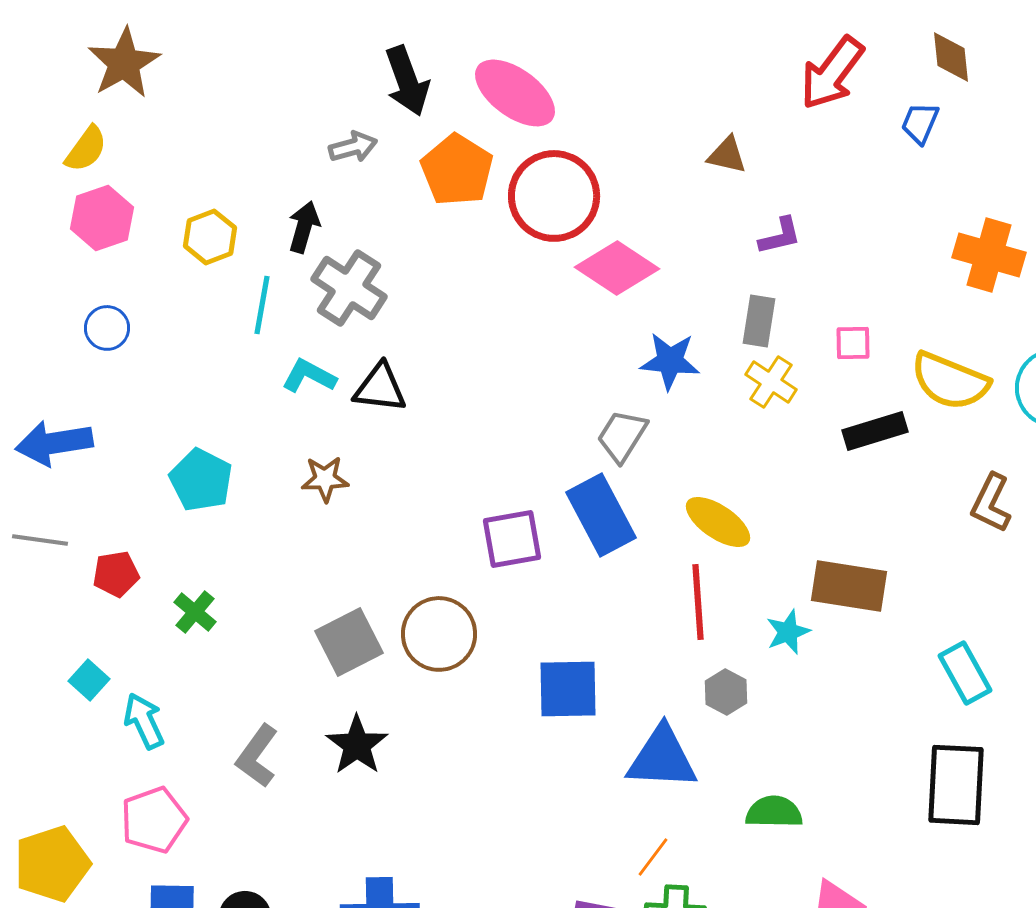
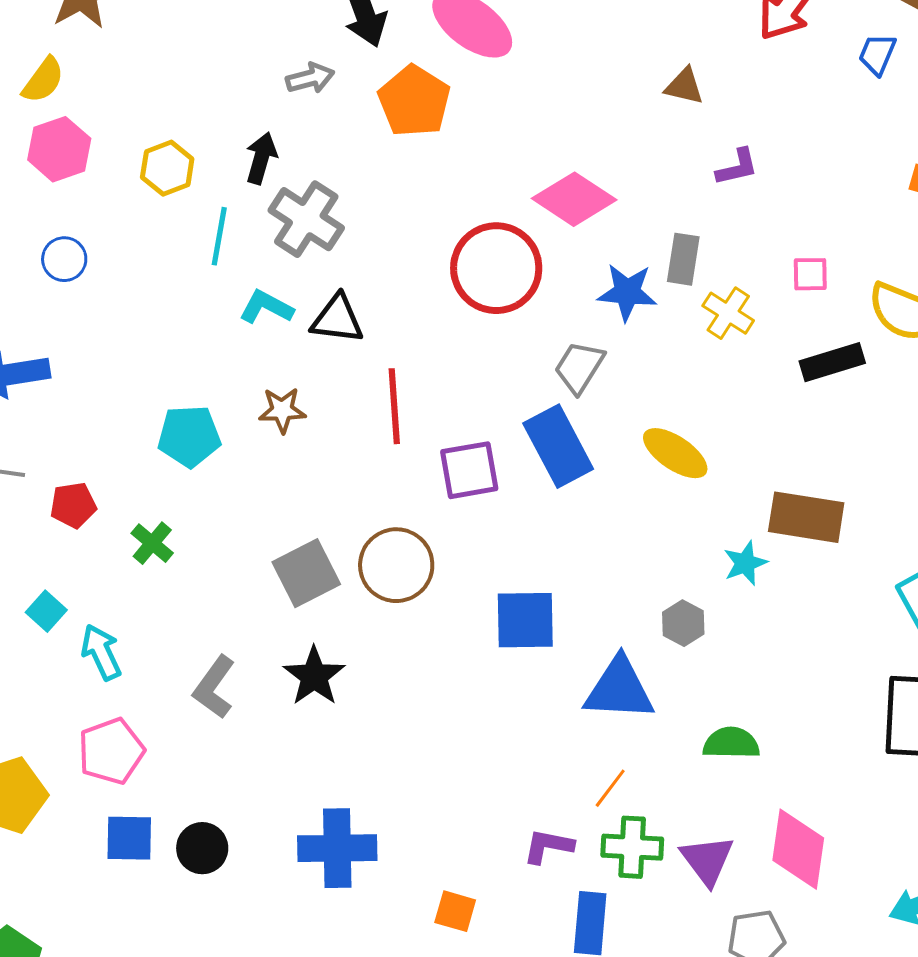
red circle: (554, 196) -> (496, 268), moved
gray rectangle: (759, 321) -> (683, 259), moved
cyan pentagon: (201, 480) -> (189, 436), moved, turned -30
red line: (698, 602) -> (394, 406), moved

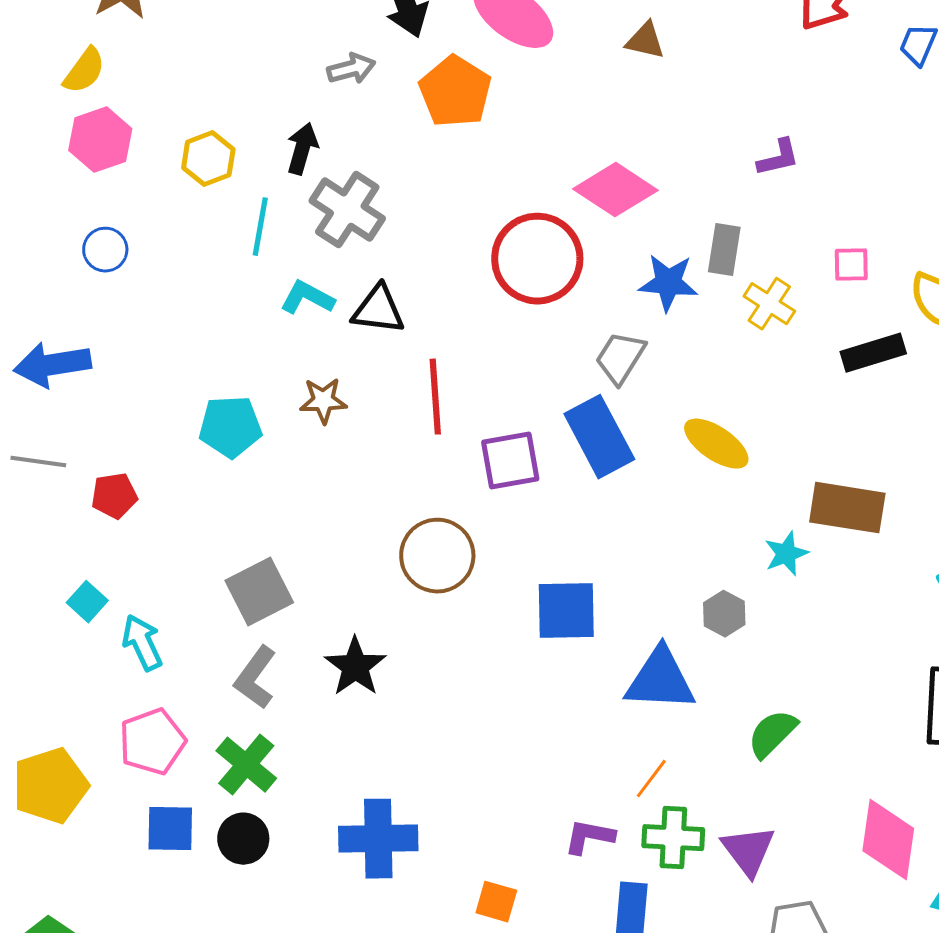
brown triangle: (684, 86) -> (645, 41), moved
green cross: (152, 543) -> (246, 765), moved, size x1.4
gray square: (306, 573) -> (259, 592), moved
green semicircle: (731, 743) -> (772, 734), turned -46
pink diamond: (798, 849) -> (888, 840), moved

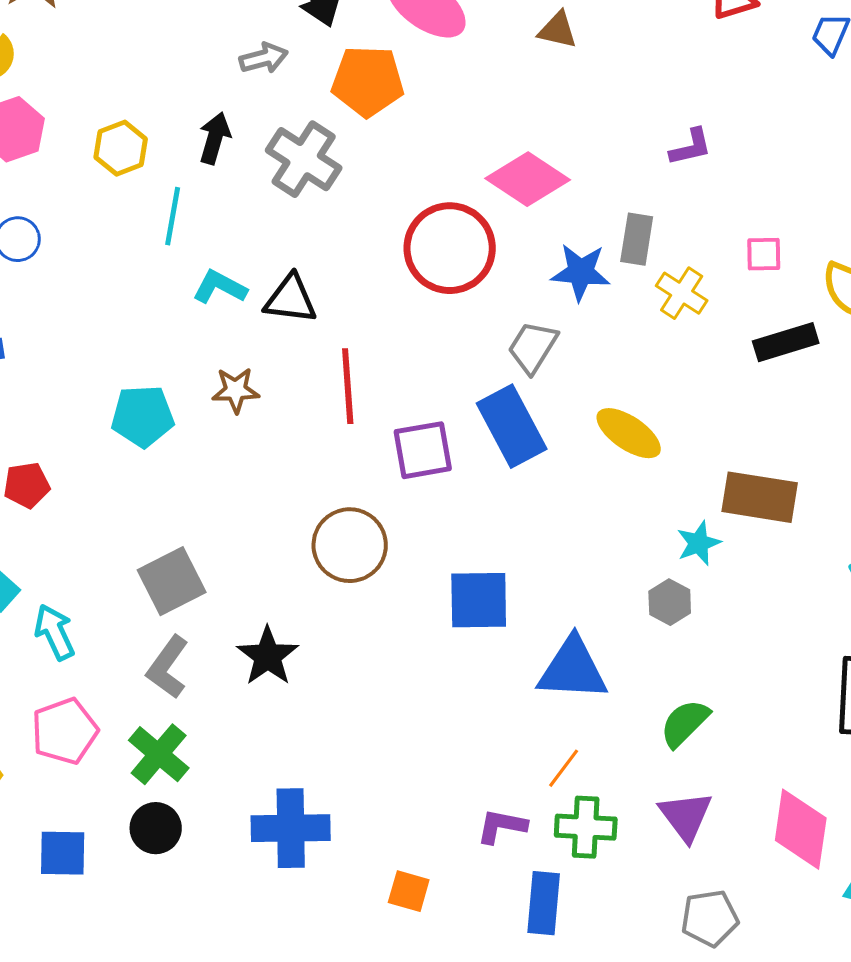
orange pentagon: (455, 92) -> (368, 81), turned -30
gray cross: (347, 210) -> (304, 159), moved
gray hexagon: (724, 614) -> (670, 602), moved
blue square: (170, 829) -> (63, 853), moved
purple triangle: (748, 851) -> (686, 816), moved

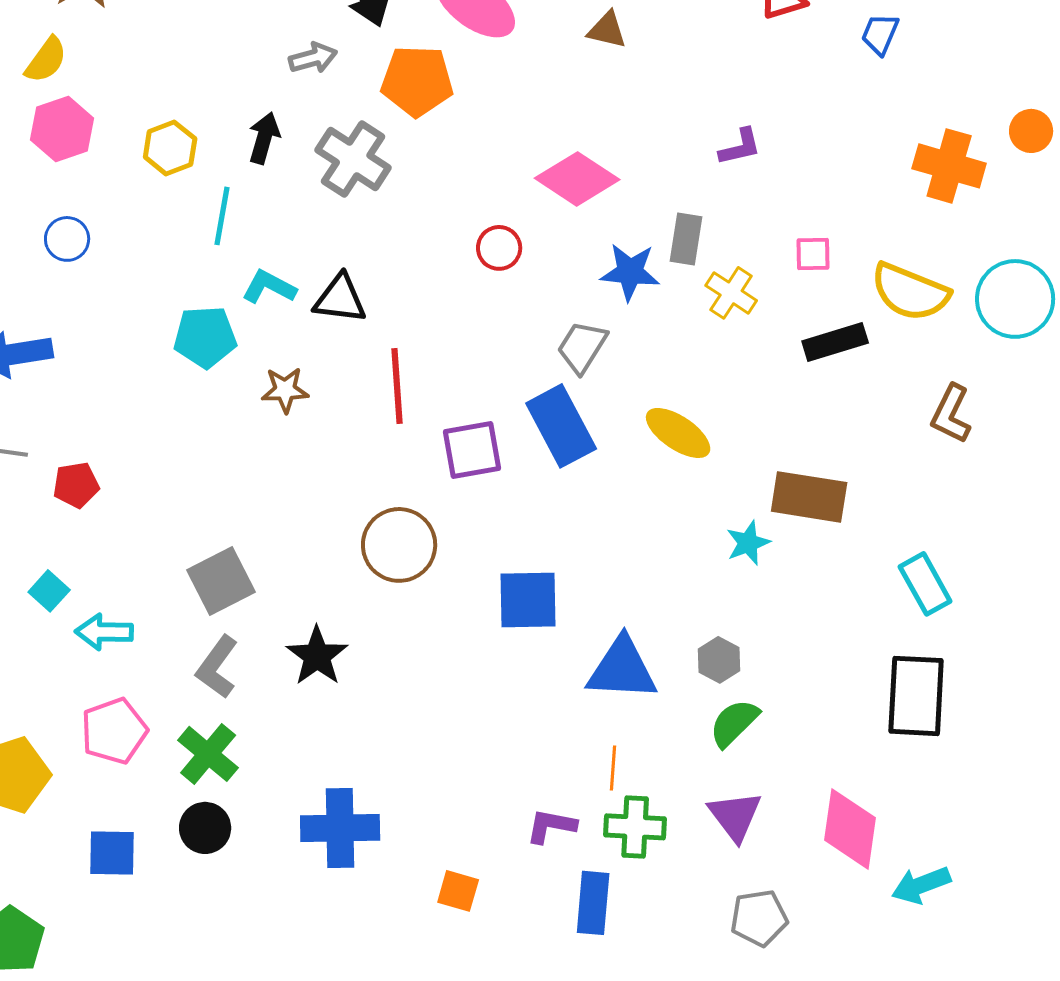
red circle: (450, 248) -> (499, 248), size x0.5
cyan pentagon: (143, 416) -> (205, 337), moved
gray hexagon: (670, 602) -> (719, 660), moved
cyan arrow: (55, 632) -> (104, 632), turned -64
orange line: (564, 768) -> (613, 768), turned -33

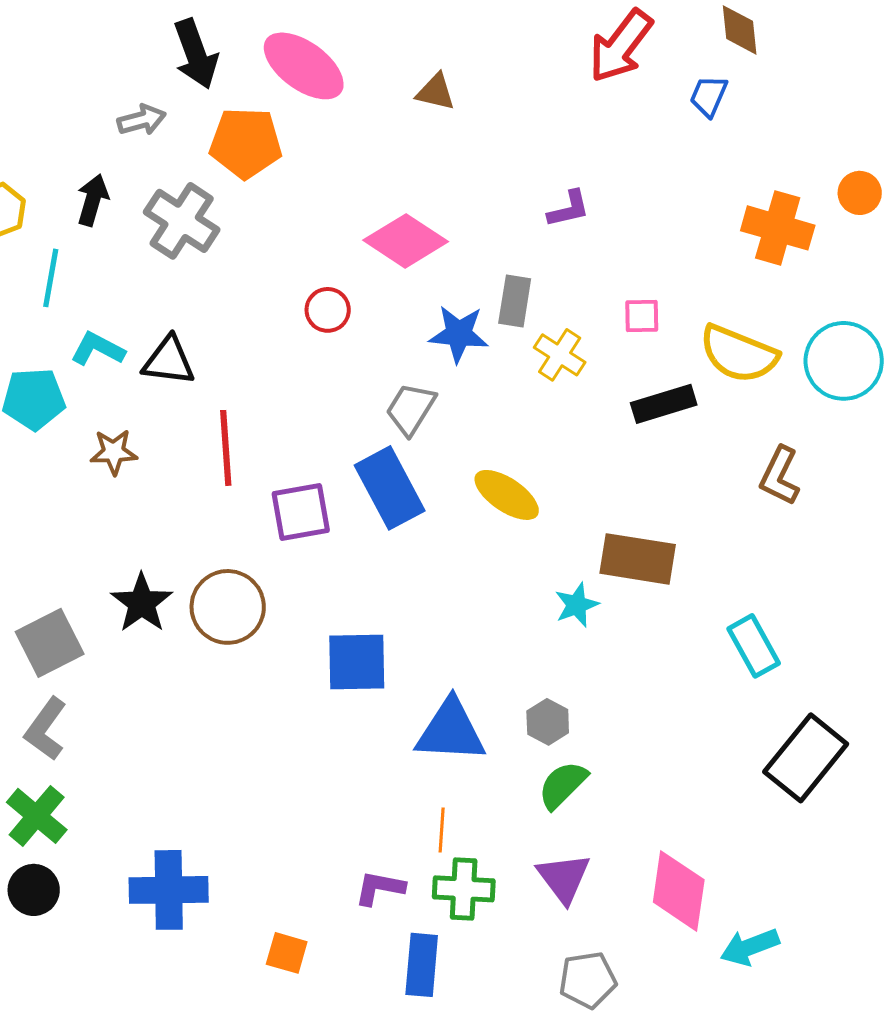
black star: (317, 656) -> (142, 603), moved
black rectangle: (916, 696) -> (806, 758), moved, turned 36

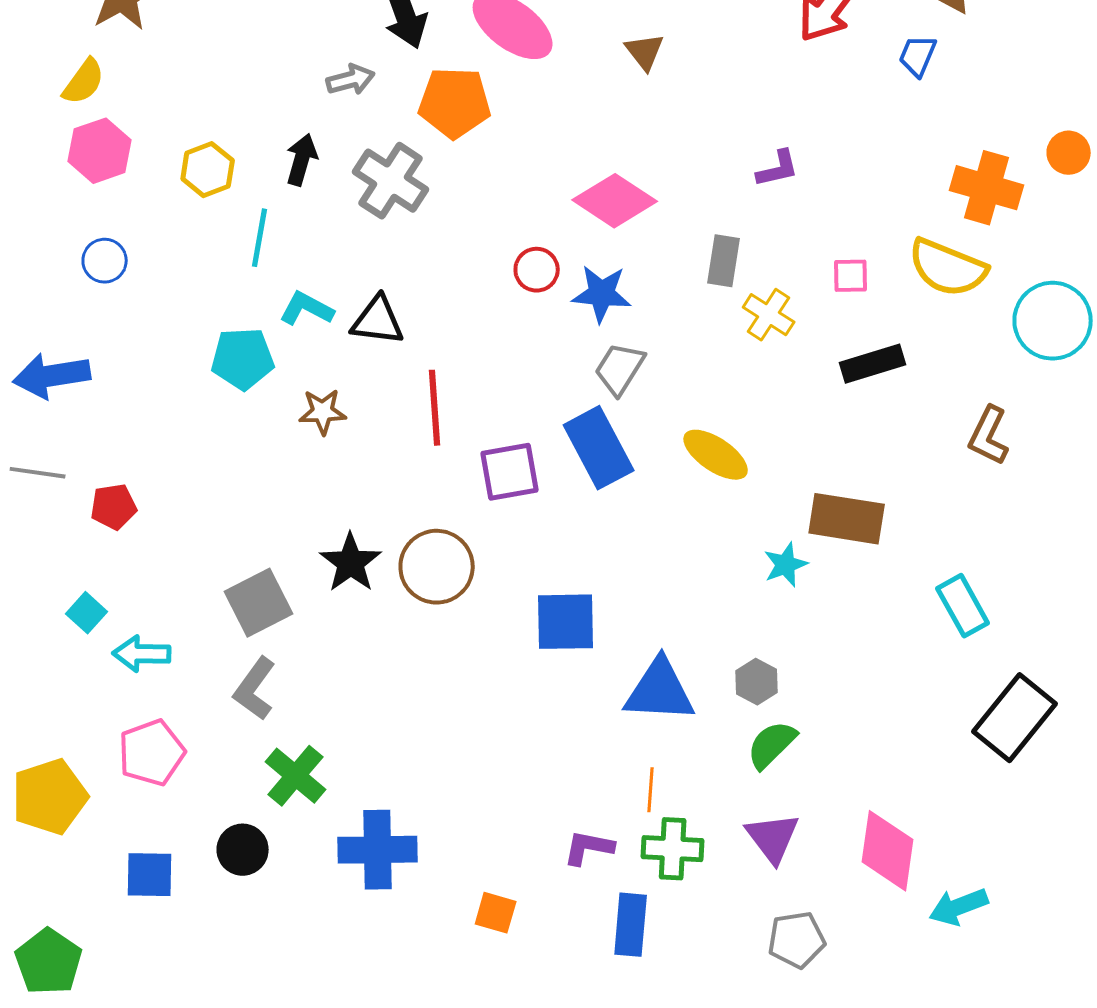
brown triangle: (436, 92) -> (645, 52), turned 39
blue star: (459, 334) -> (602, 294), moved
yellow semicircle: (739, 354) -> (948, 268), moved
green cross: (37, 816) -> (296, 776), moved

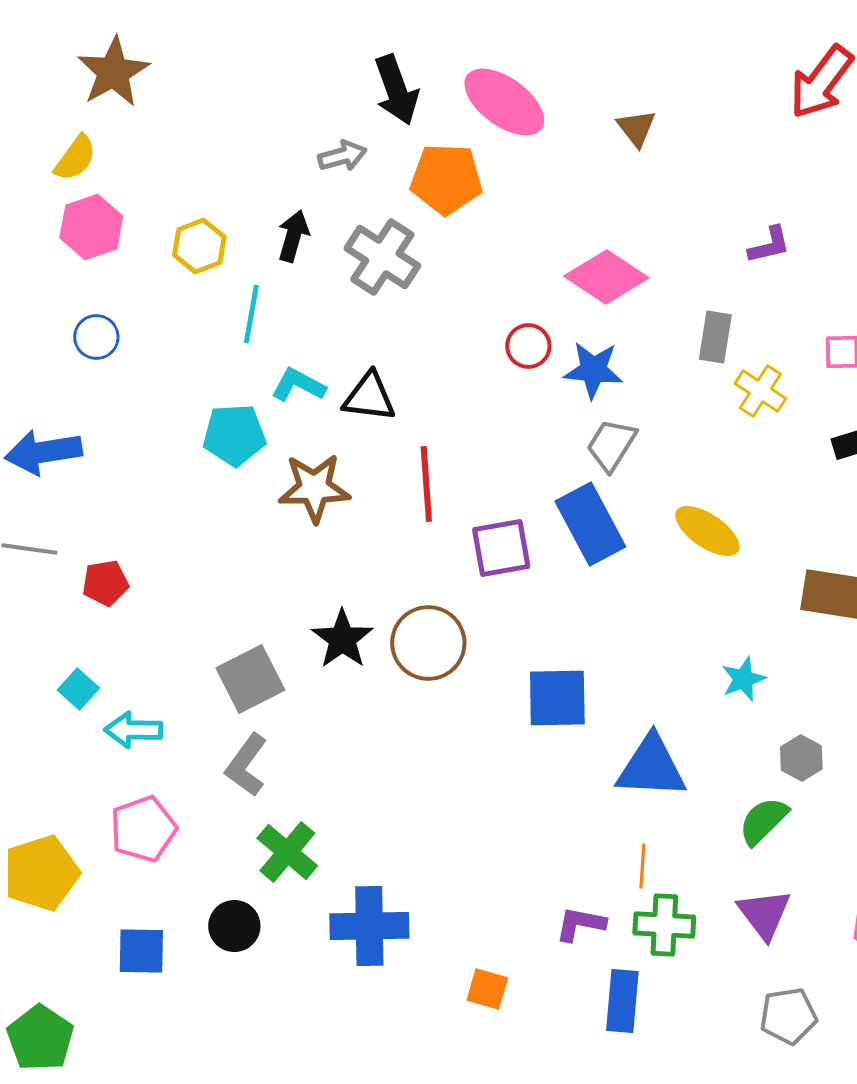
brown star: (323, 412) -> (314, 488), size x1.5
cyan star: (786, 565) -> (743, 679), moved
gray hexagon: (757, 682) -> (801, 758), moved

